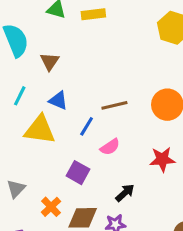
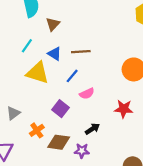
brown line: (114, 105) -> (81, 52), moved

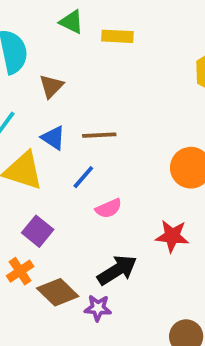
purple square: (60, 109) -> (38, 231), moved
black arrow: (92, 129) -> (117, 270), size x1.5
brown diamond: (59, 142) -> (58, 292), turned 35

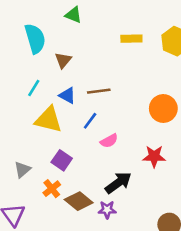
yellow rectangle: (117, 36) -> (131, 39), moved

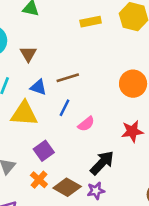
purple square: (62, 160) -> (44, 151), turned 30

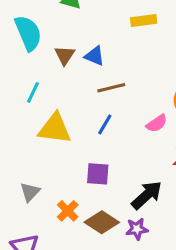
blue triangle: (38, 87) -> (95, 56), moved
pink semicircle: (86, 124) -> (157, 123), moved
purple square: (44, 151) -> (98, 174), moved, turned 36

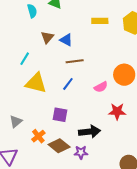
cyan semicircle: (28, 33) -> (32, 11), moved, size x0.6
black arrow: (147, 195) -> (90, 132), turned 30

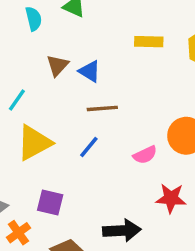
yellow triangle: (36, 83) -> (34, 143), turned -45
purple square: (60, 115) -> (50, 202), moved
orange cross: (38, 136) -> (18, 233), moved

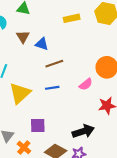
brown triangle: (57, 65) -> (23, 37), moved
blue line: (89, 147) -> (52, 88), turned 56

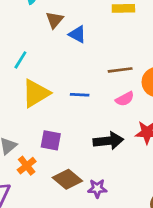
brown line: (54, 64) -> (120, 70), moved
black arrow: (83, 131) -> (108, 141), moved

